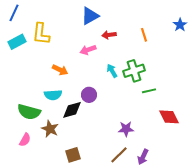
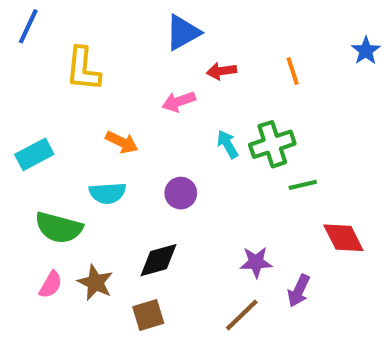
cyan rectangle: (17, 42) -> (34, 154), moved
black diamond: (72, 110) -> (158, 260), moved
brown star: (50, 129) -> (95, 283), moved
purple arrow: (143, 157) -> (299, 291), moved

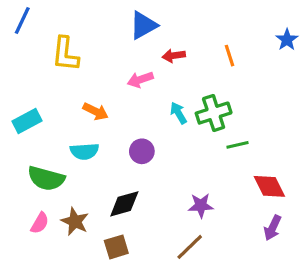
purple arrow: (299, 291) -> (273, 228), moved

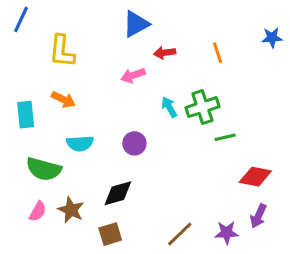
blue star: (287, 40) -> (272, 38), turned 30
orange arrow: (96, 111) -> (63, 100), moved
cyan rectangle: (27, 121) -> (26, 115), turned -68
red diamond: (269, 186) -> (255, 177), turned -52
purple star: (201, 205) -> (227, 233), moved

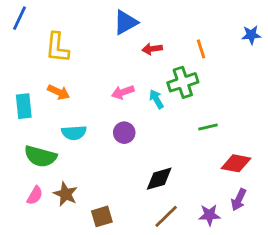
pink arrow: (133, 75) -> (123, 92), moved
green cross: (202, 107) -> (183, 82), moved
black diamond: (118, 193) -> (159, 179), moved

